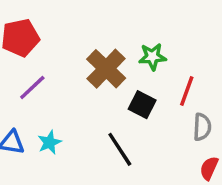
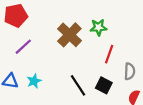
red line: (187, 91) -> (109, 54), moved
black square: (142, 105) -> (104, 85), moved

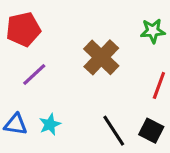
green star: (98, 27) -> (153, 31), moved

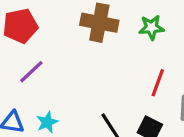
brown cross: (101, 57) -> (99, 23), moved, turned -33

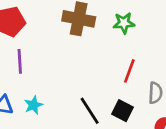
purple line: (31, 72) -> (20, 61), turned -50

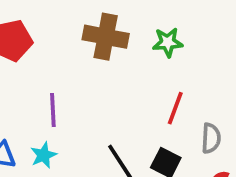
purple line: (20, 61) -> (53, 110), moved

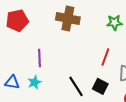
green star: (168, 42) -> (114, 23), moved

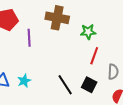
green star: (114, 23) -> (88, 32), moved
purple line: (40, 58) -> (29, 38), moved

